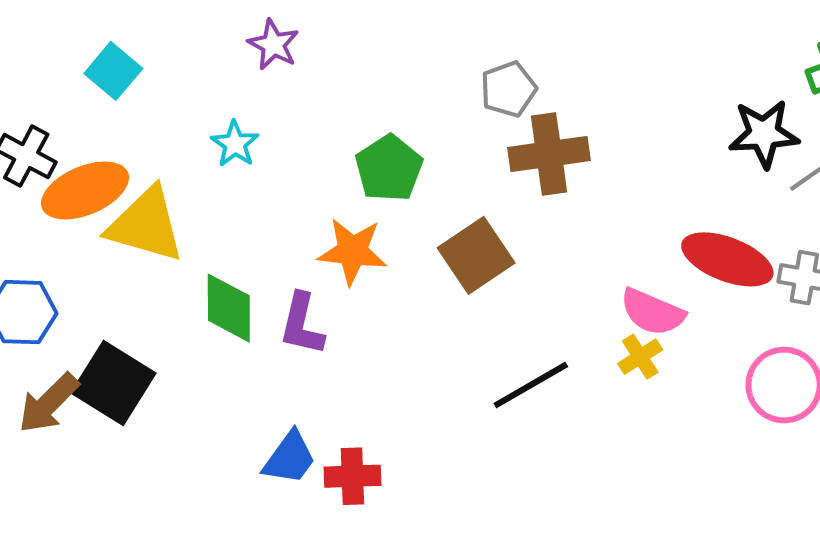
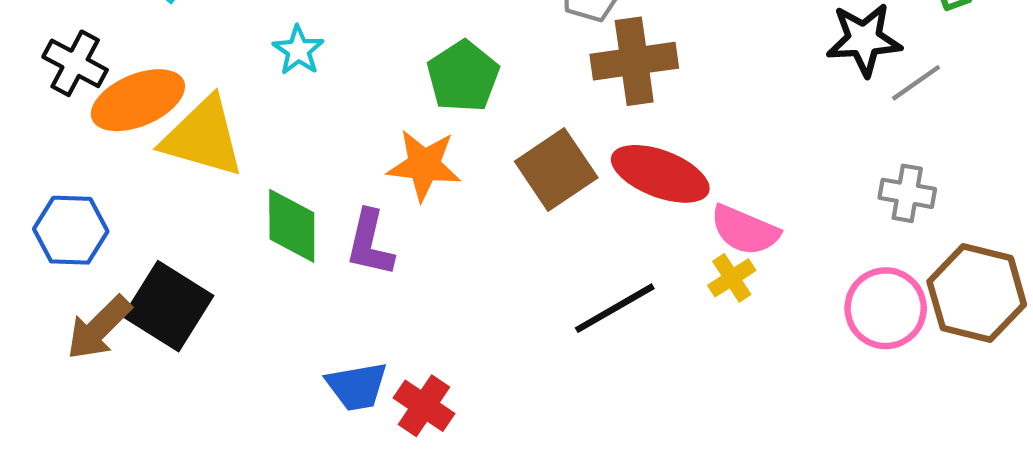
red ellipse: (727, 259) -> (660, 174), moved
blue trapezoid: (290, 458) -> (357, 386), turned 44
red cross: (352, 476) -> (424, 406), turned 36

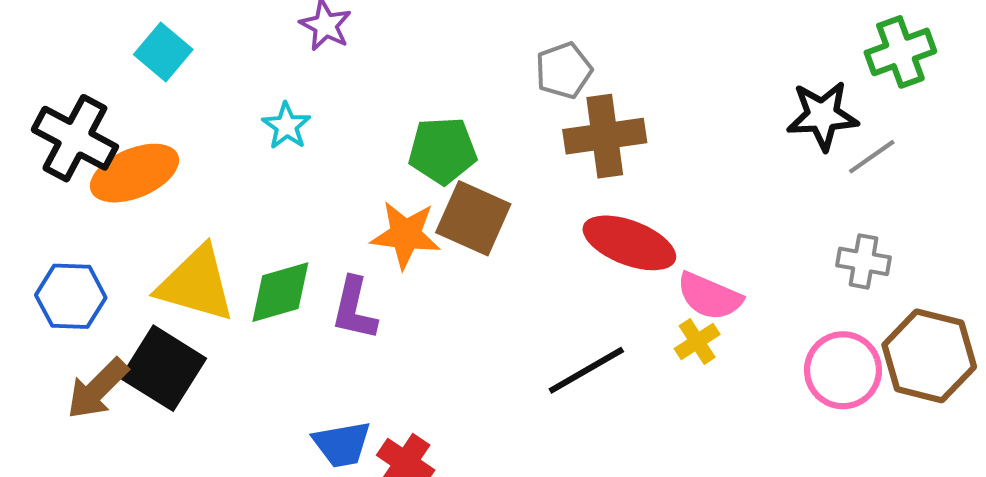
black cross: (75, 63) -> (75, 138), size x1.4
green pentagon: (463, 76) -> (443, 151), turned 30
yellow triangle: (203, 137) -> (196, 284), moved
brown square: (556, 170) -> (473, 218), moved, turned -32
green diamond: (292, 226) -> (280, 292), turned 74

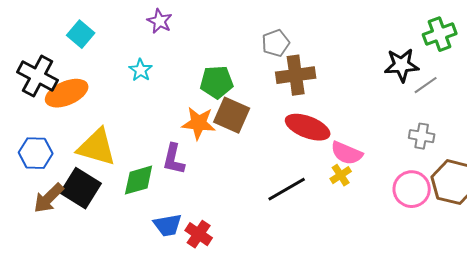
green diamond: (280, 292) -> (139, 180), moved

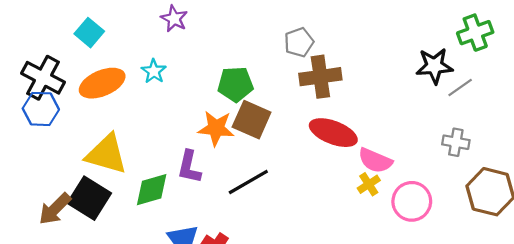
orange ellipse: (67, 93) -> (102, 83), moved
blue hexagon: (36, 153) -> (41, 109), moved
black line: (287, 189) -> (248, 182), moved
pink circle: (412, 189) -> (412, 201), moved

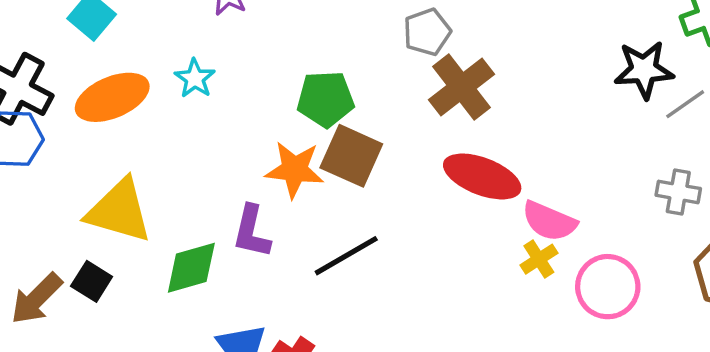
brown cross: (320, 77) -> (461, 87), turned -30
black square: (89, 198) -> (92, 281), size x0.6

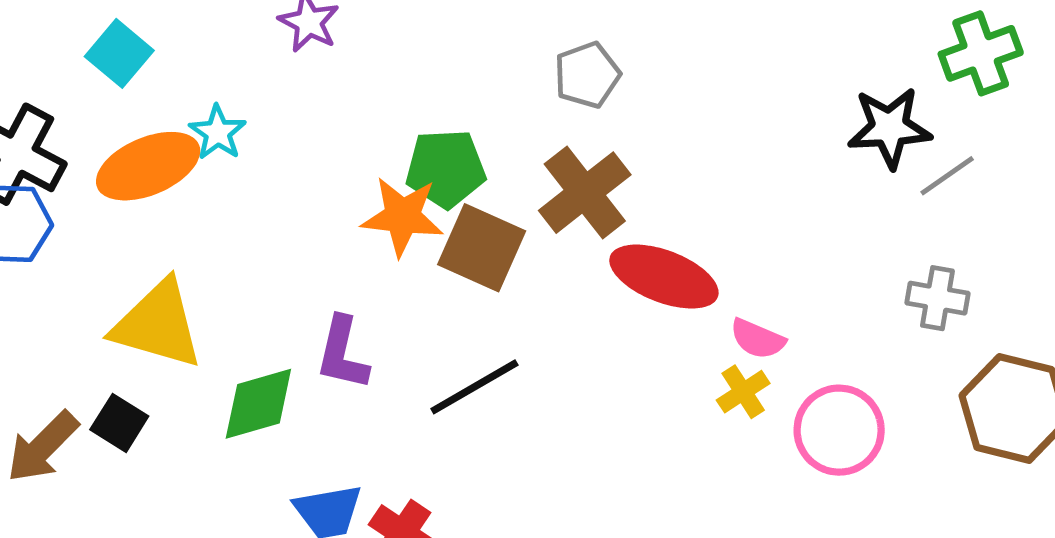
cyan star: (195, 78) -> (218, 133), moved
brown cross: (461, 87) -> (585, 193), moved
orange star: (295, 170) -> (402, 217), moved
pink semicircle: (549, 221) -> (758, 339), size x0.7

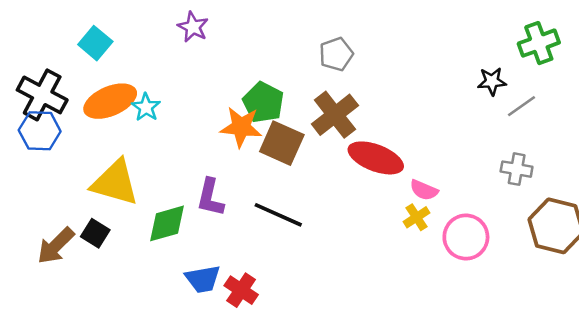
black star: (889, 128) -> (492, 81), size x0.7
cyan star: (218, 133) -> (146, 107), moved
green pentagon: (446, 169) -> (263, 102), turned 30
black line: (474, 387) -> (278, 215), turned 54

